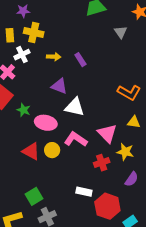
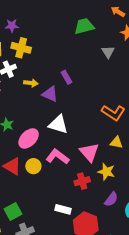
yellow arrow: (54, 57) -> (31, 83), moved
purple triangle: (59, 86) -> (50, 94), moved
pink ellipse: (46, 123) -> (29, 138), turned -60

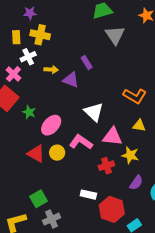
gray triangle: (108, 52) -> (115, 35), moved, size x1.5
white triangle: (58, 124) -> (94, 112), moved, turned 30
pink triangle: (89, 152) -> (112, 137), turned -40

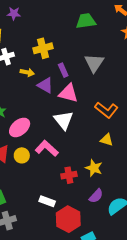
yellow cross: (40, 35) -> (43, 48), moved, turned -36
gray triangle: (115, 35) -> (94, 63), moved
pink triangle: (112, 137) -> (68, 93), moved

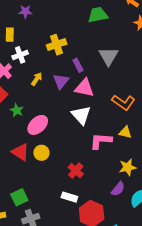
yellow arrow: (27, 72) -> (37, 79), moved, turned -64
purple triangle: (45, 85) -> (61, 81), turned 42
pink L-shape: (47, 148) -> (101, 141), moved, turned -35
yellow star: (94, 168) -> (128, 167), moved, turned -30
red cross: (69, 175) -> (76, 171), moved, turned -35

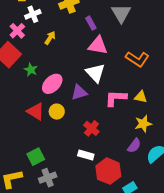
purple triangle: (61, 81) -> (79, 92), moved, turned 36
yellow triangle: (125, 132) -> (141, 97), moved

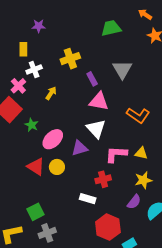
red cross: (91, 128) -> (103, 179), moved, turned 35
white rectangle: (86, 155) -> (88, 199), moved

